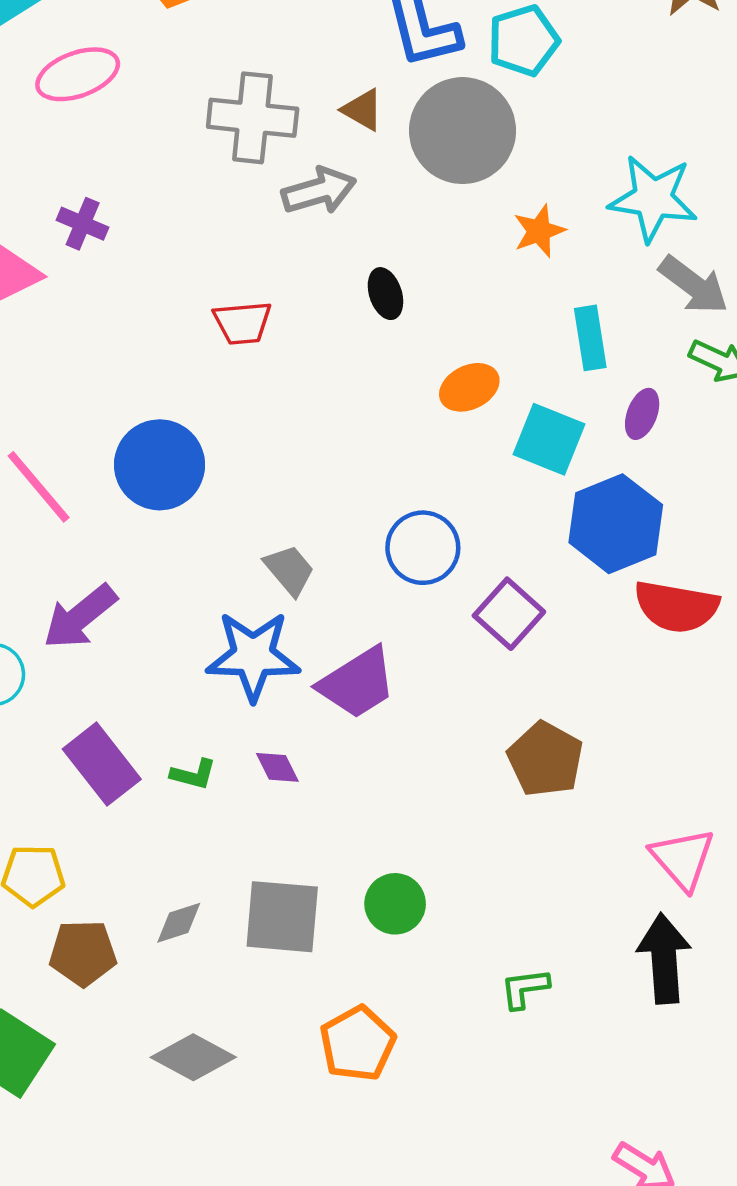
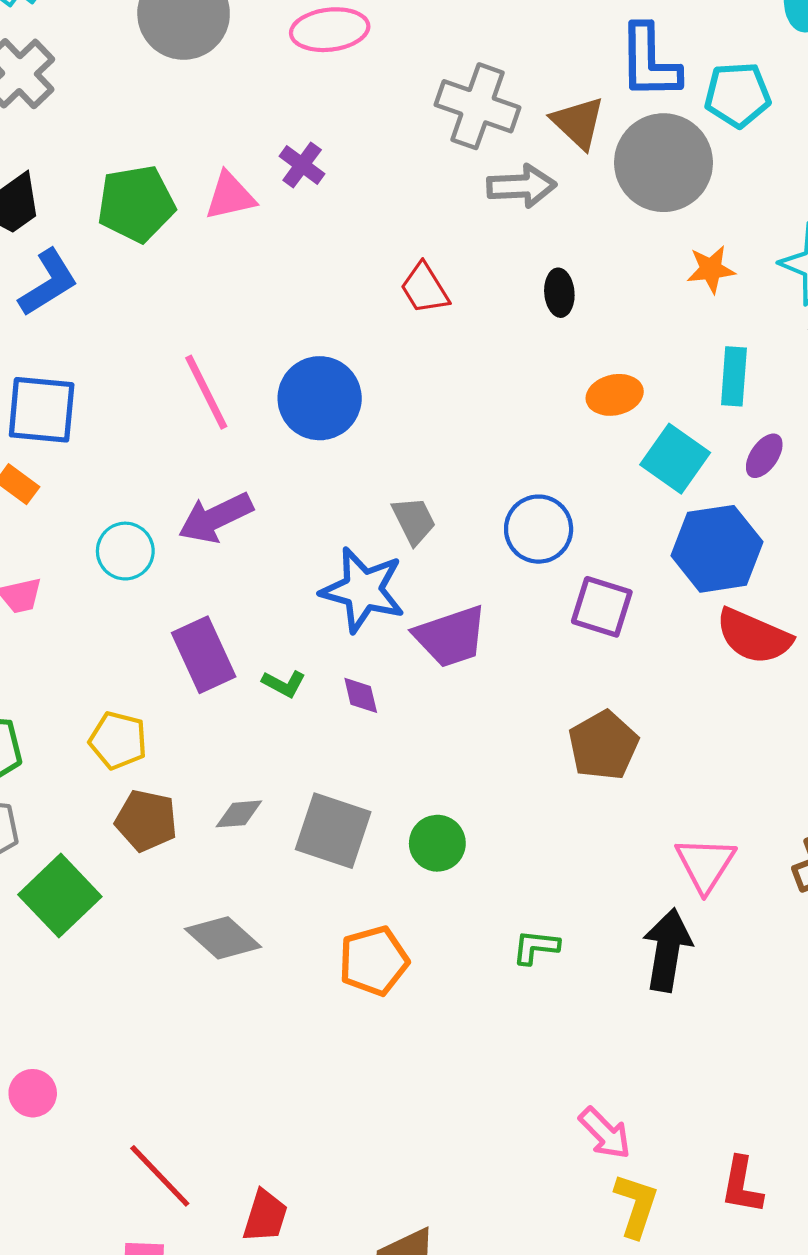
brown triangle: (363, 110) -> (578, 123), size x1.4
red trapezoid: (243, 323) -> (425, 288), turned 50
purple square: (509, 614) -> (602, 607), turned -38

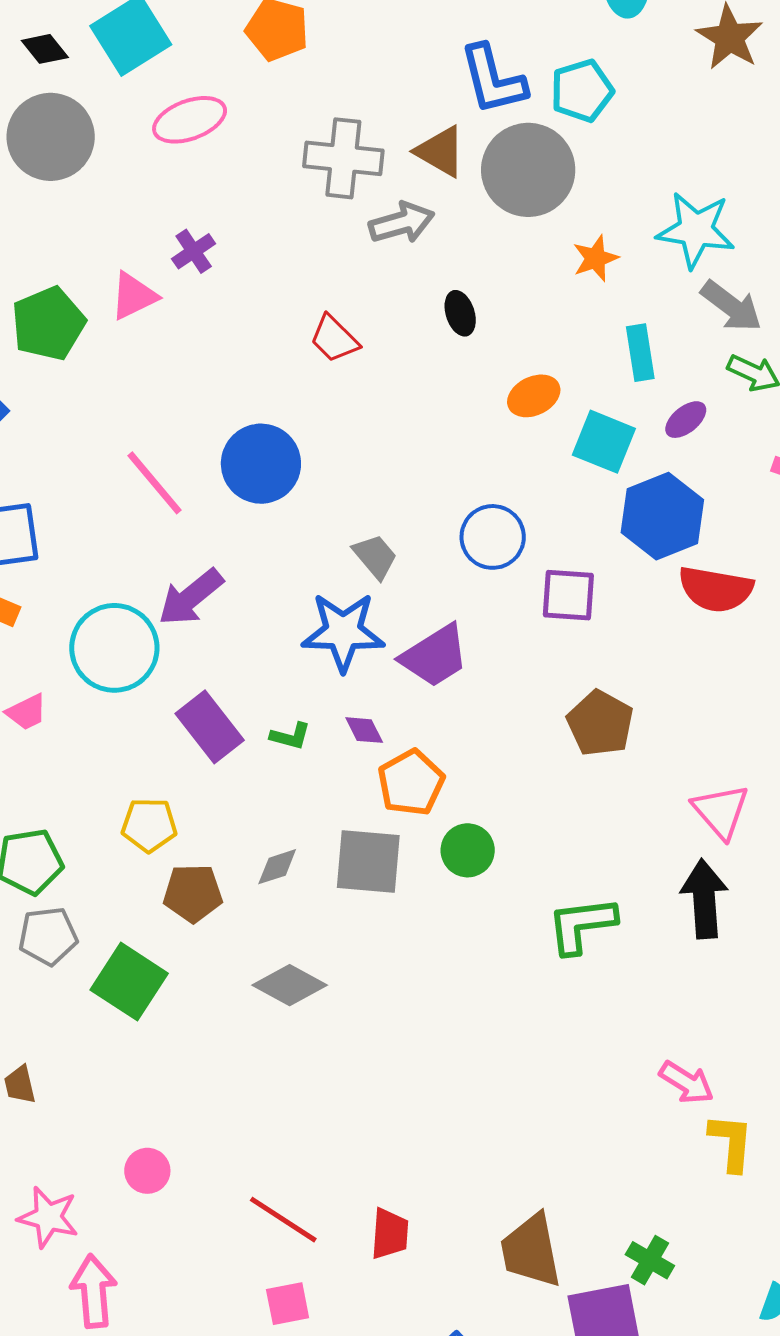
purple cross: (302, 165) -> (194, 251), turned 33
purple ellipse: (764, 456) -> (686, 420), turned 30
cyan circle: (125, 551) -> (114, 648), size x1.6
green L-shape: (536, 947) -> (582, 925), size x1.6
orange pentagon: (374, 961) -> (411, 783), moved

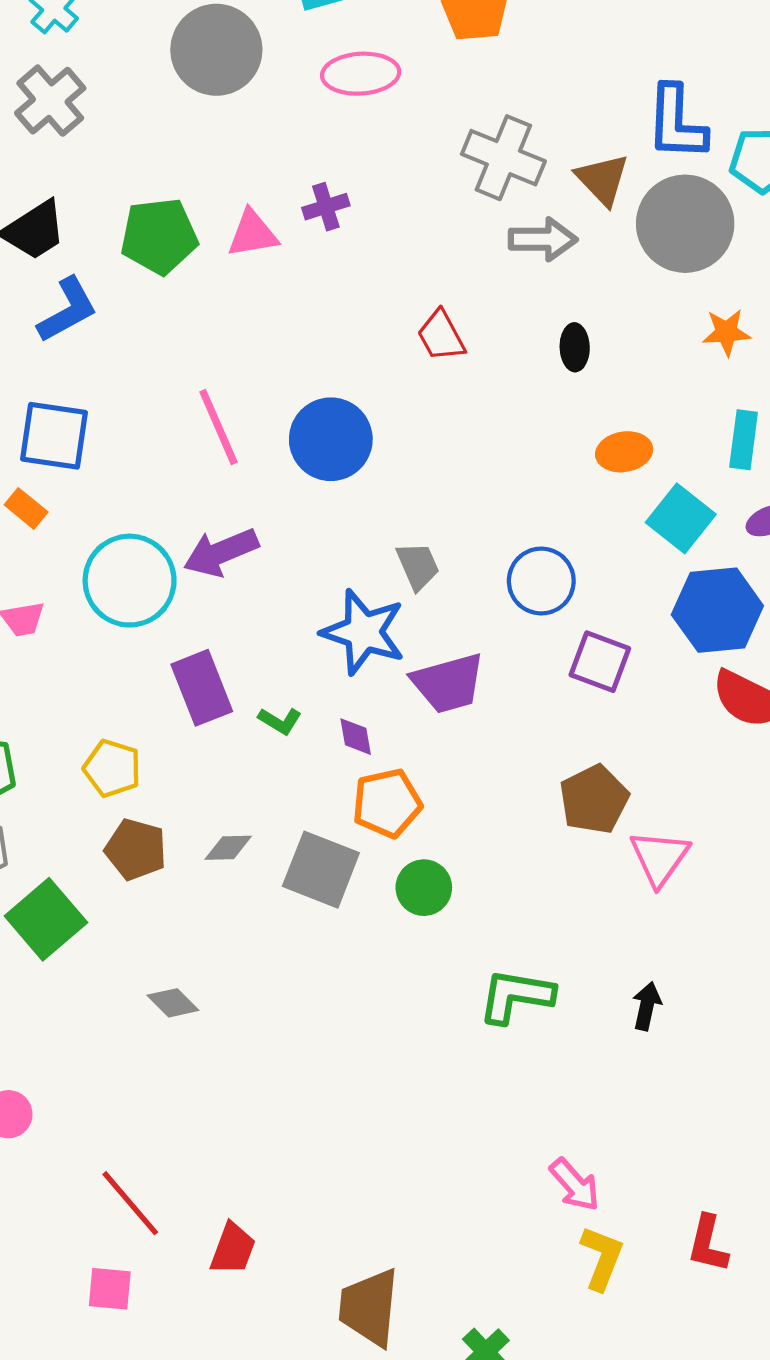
pink triangle: (721, 811) -> (660, 858), moved
black arrow: (704, 899) -> (647, 1006), size x0.6
gray diamond: (290, 985) -> (173, 1003), moved, size x0.7

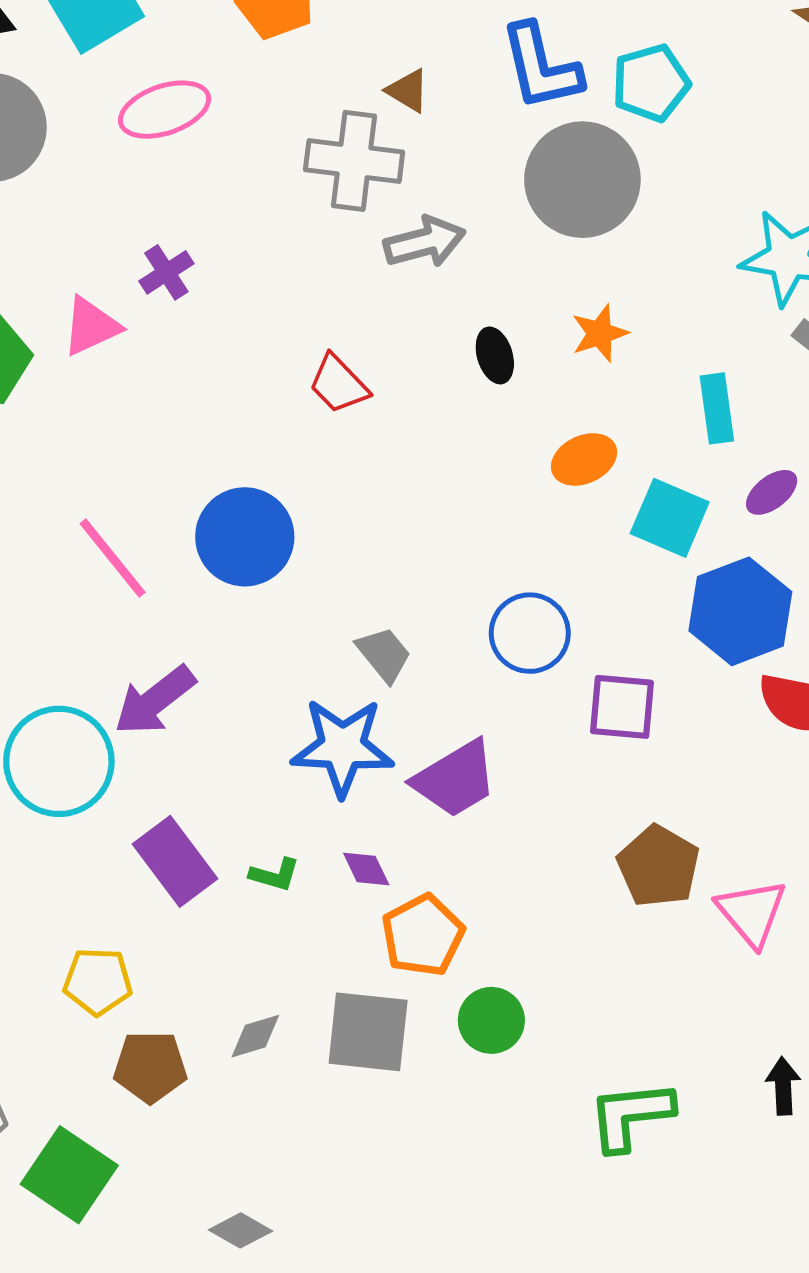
brown triangle: (602, 179) -> (408, 91), moved, size x0.7
orange star: (726, 332) -> (600, 333), moved

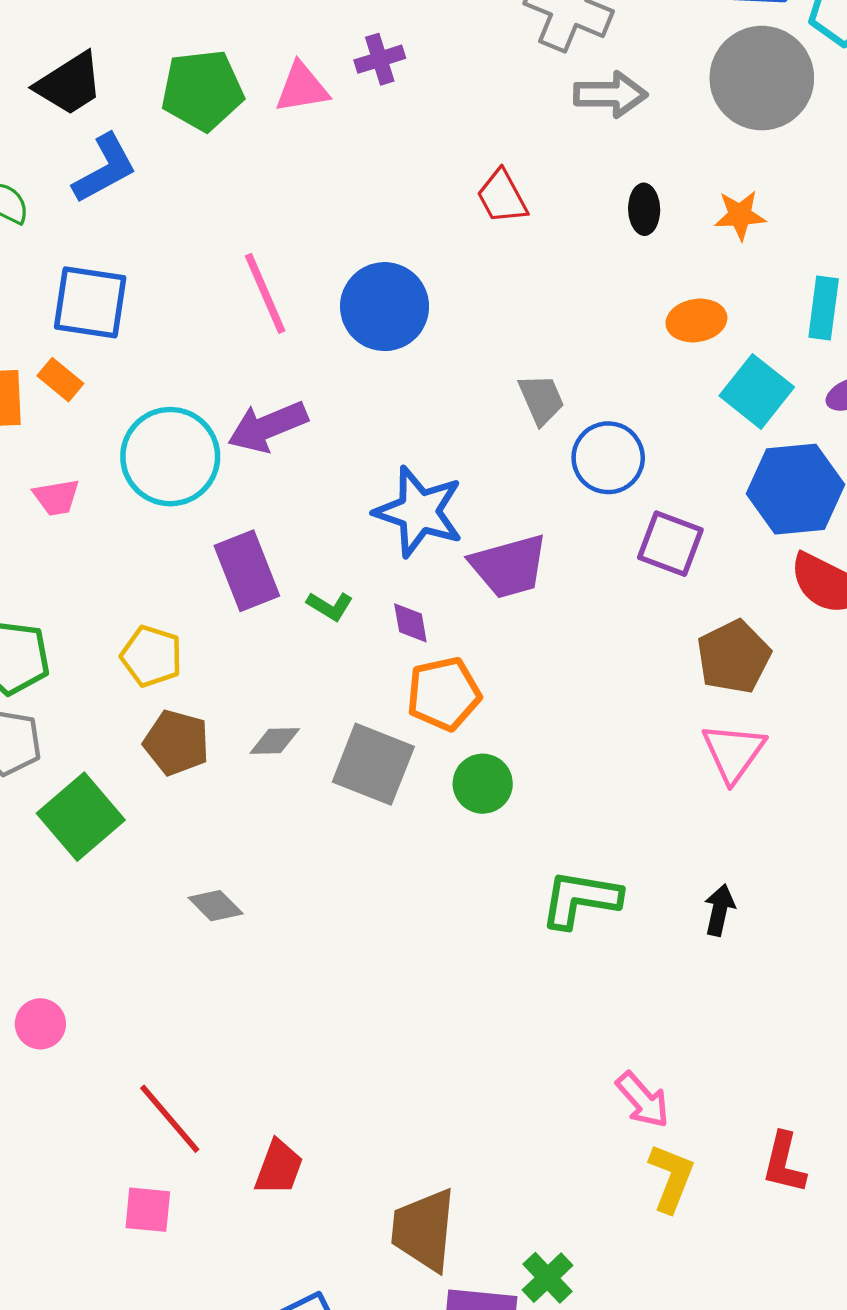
gray trapezoid: (384, 654) -> (541, 399), moved
brown pentagon: (658, 866) -> (734, 657), moved

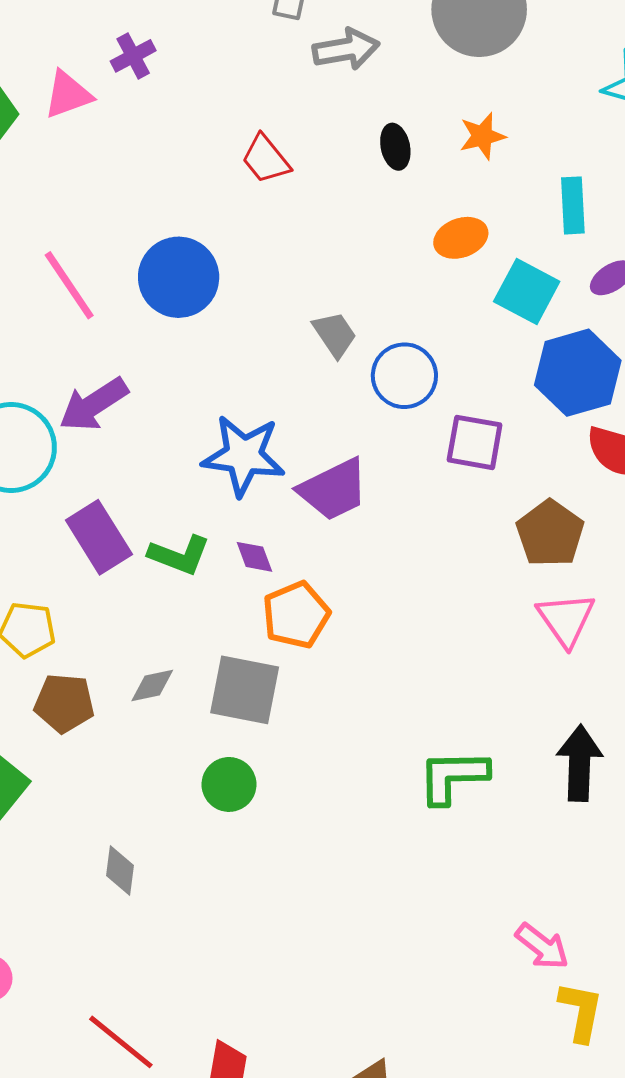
green L-shape: (330, 606) -> (179, 555), size x1.5
green circle: (483, 784) -> (229, 784), moved
gray diamond: (216, 906) -> (120, 871), moved, turned 63
black arrow: (719, 910) -> (580, 763), size x1.6

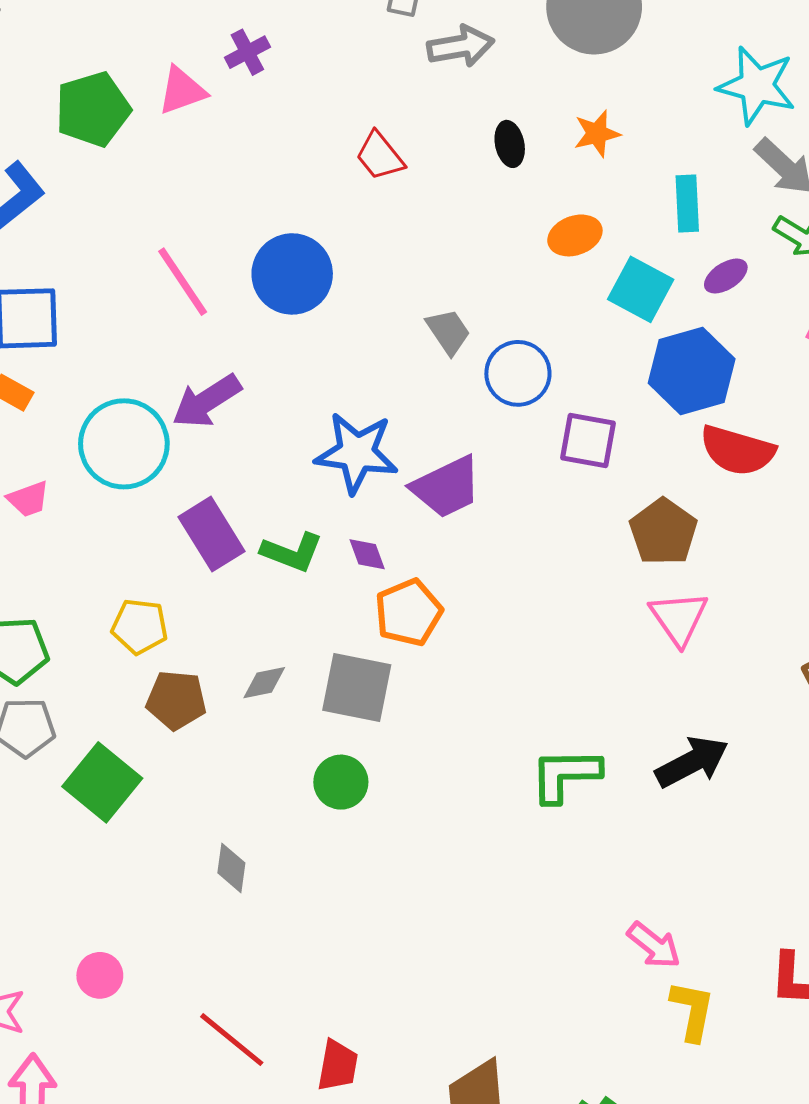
black arrow: (580, 763) -> (692, 762), turned 60

